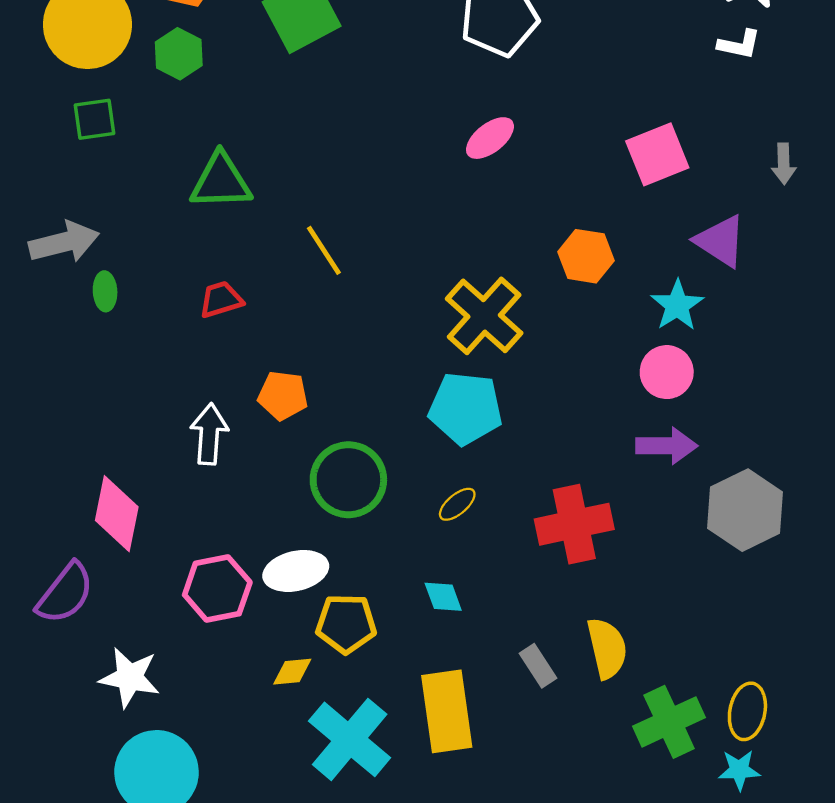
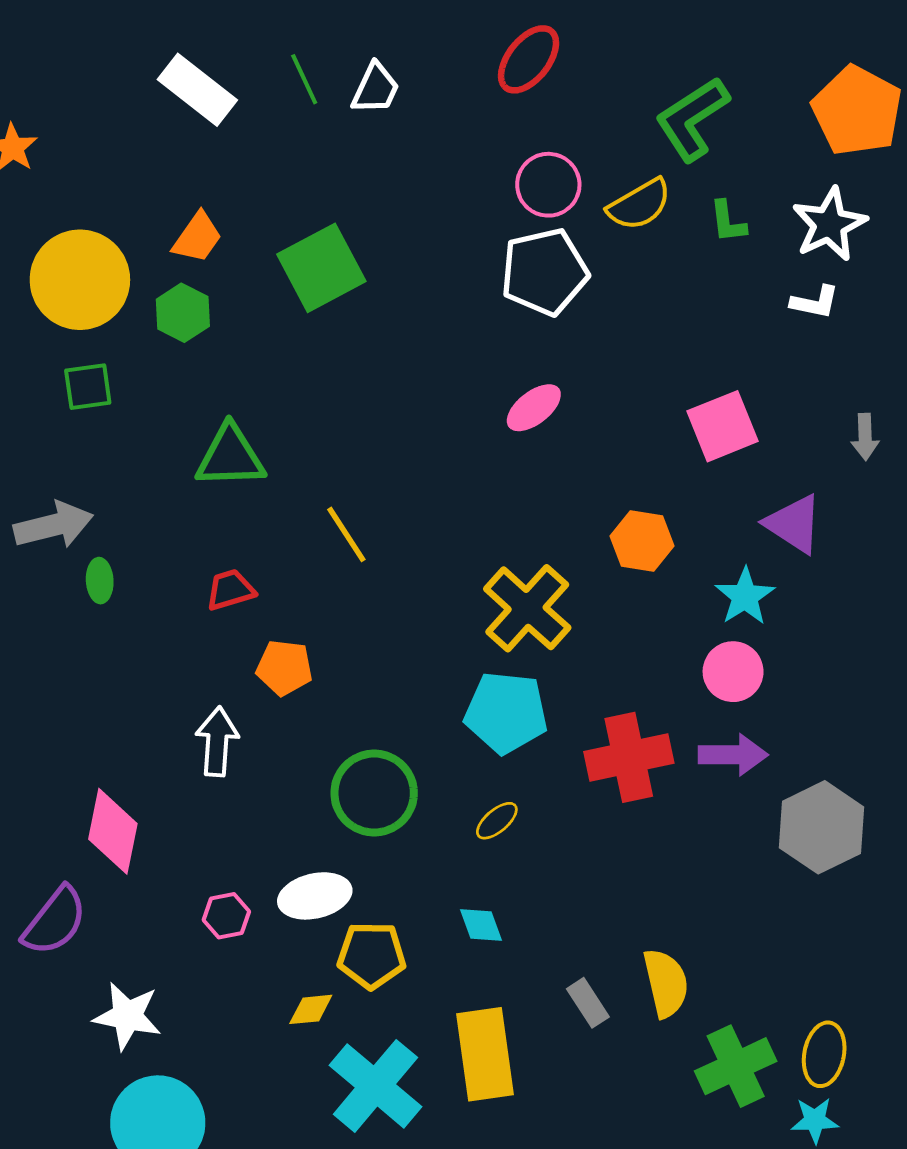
orange pentagon: (283, 395) -> (284, 668), moved
red cross: (574, 524) -> (629, 757), moved
pink hexagon: (217, 589) -> (226, 916), size x0.6

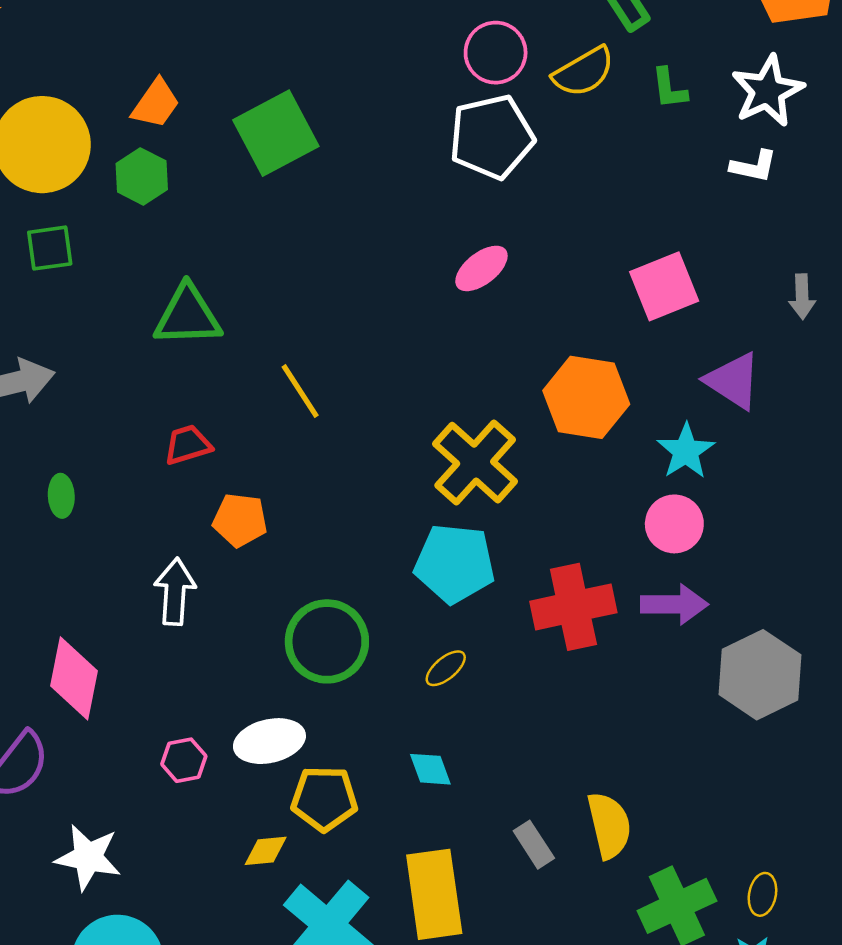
orange hexagon: (642, 541) -> (586, 397), size x1.4
green ellipse: (100, 581) -> (61, 496), moved
yellow ellipse: (824, 1054) -> (762, 894), size x0.7

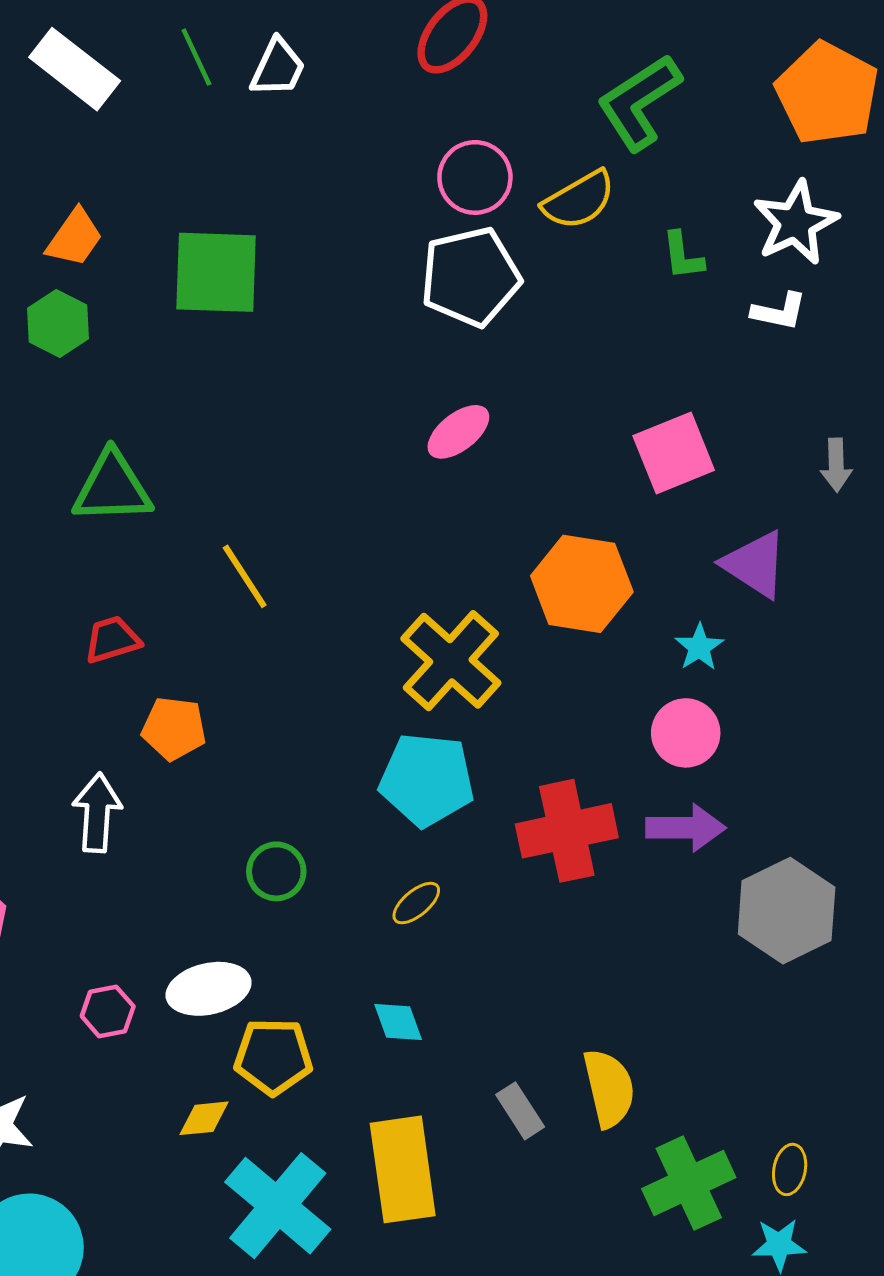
green L-shape: (669, 88) -> (683, 256), moved
green square: (276, 133) -> (216, 272), turned 30
cyan star: (686, 451) -> (699, 647), size x0.7
green circle: (327, 641) -> (276, 871), size x0.6

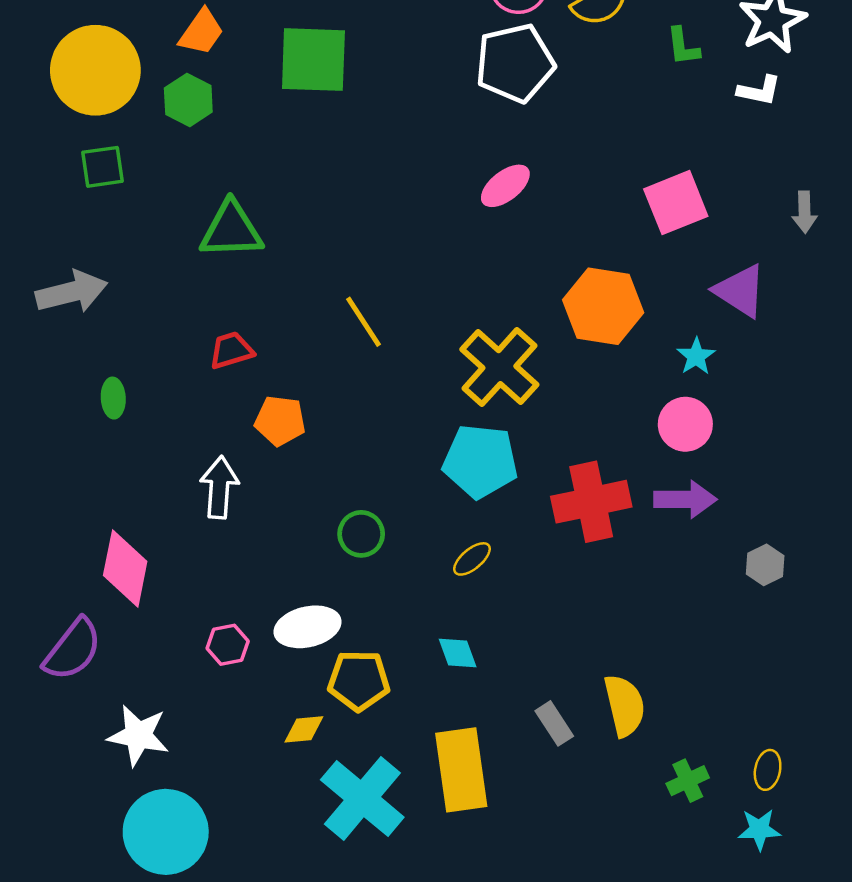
yellow line: (245, 576) -> (364, 322), moved
gray hexagon: (787, 911) -> (765, 565), size x0.5
green cross: (689, 1183) -> (688, 781), size x0.6

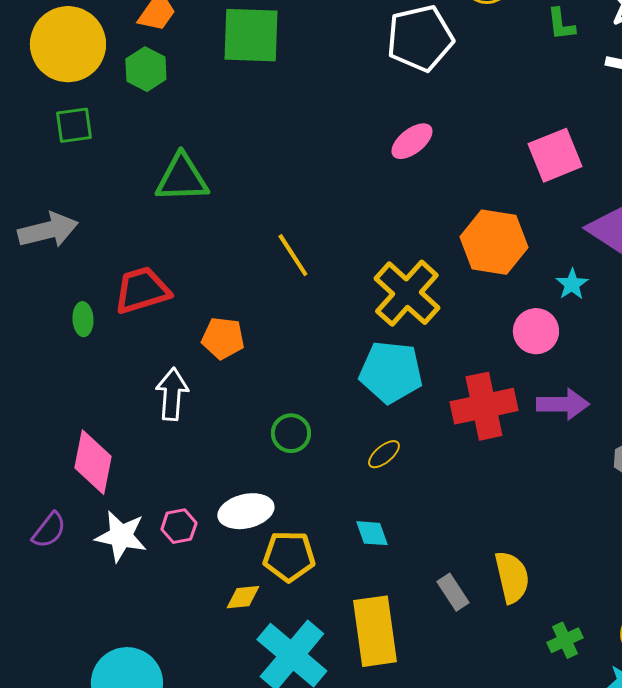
red trapezoid: (231, 350) -> (142, 290), moved, size x1.5
pink circle: (685, 424) -> (536, 331), moved
purple semicircle: (73, 650) -> (49, 530), size x0.7
white star: (138, 735) -> (121, 536), moved

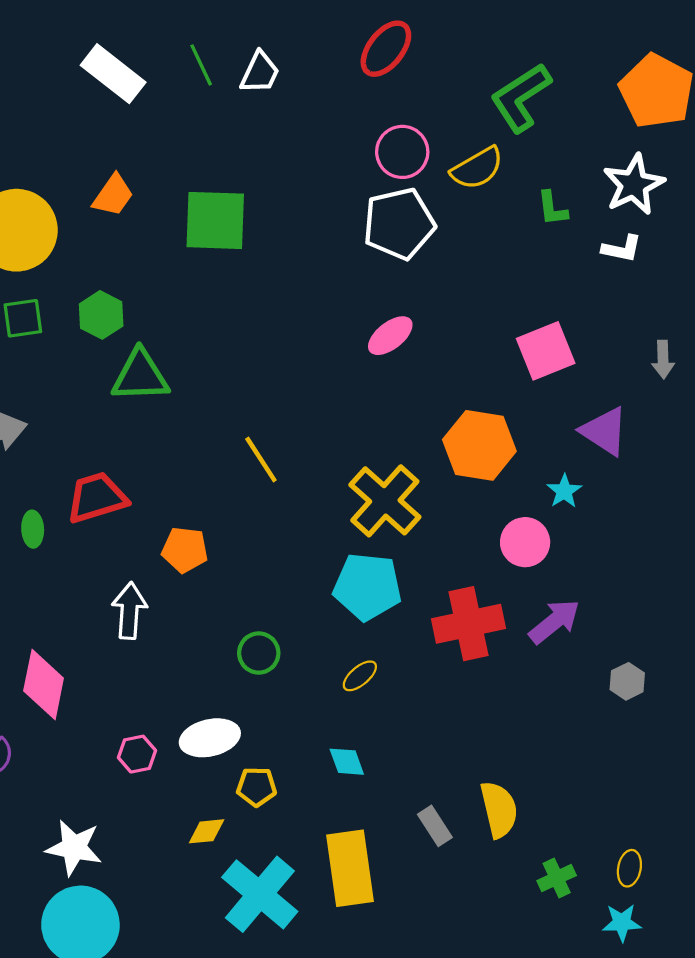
green hexagon: (146, 69) -> (101, 315), moved
purple arrow: (563, 404) -> (554, 621), turned -39
white star: (121, 536) -> (74, 848), moved
yellow pentagon: (289, 556) -> (257, 787), size x0.7

